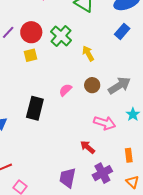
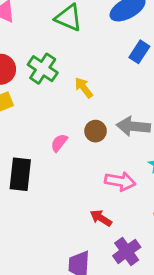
blue rectangle: (122, 31) -> (139, 52), moved
gray arrow: (119, 86) -> (133, 126), turned -135

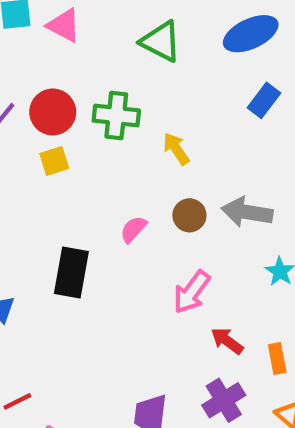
green cross: (43, 69) -> (116, 116), turned -32
pink arrow: (120, 181) -> (192, 292), moved, turned 112
red arrow: (101, 218) -> (227, 341), moved

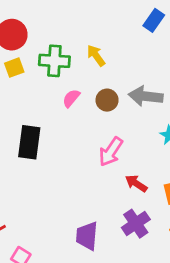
green cross: (116, 116) -> (54, 61), moved
pink semicircle: (133, 229) -> (71, 98), moved

